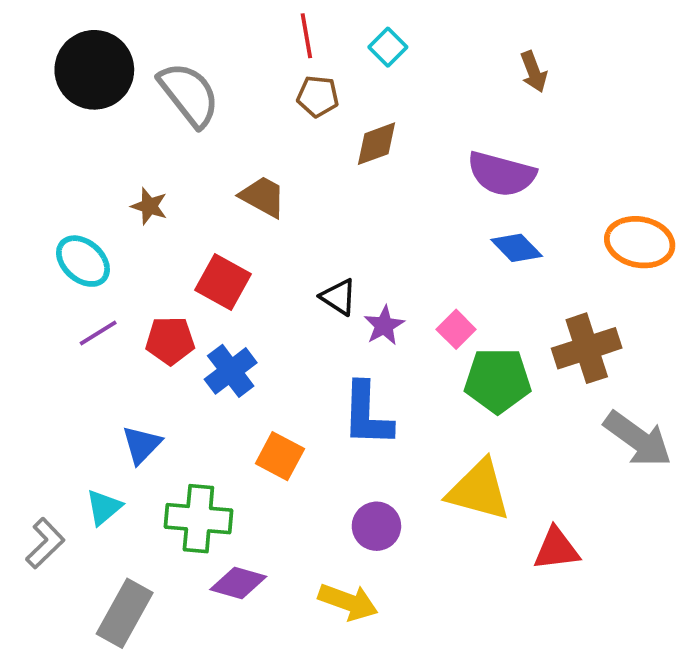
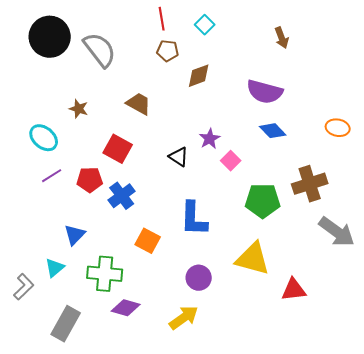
orange ellipse: (640, 242) -> (338, 128), size x0.7
purple star: (384, 325) -> (210, 139), moved
pink square: (456, 329) -> (231, 161), moved
yellow arrow: (348, 602) -> (184, 318), turned -56

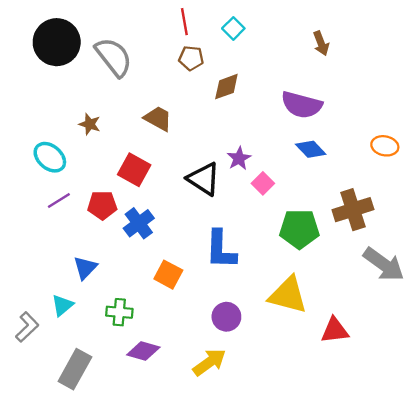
black triangle: (179, 157) -> (204, 179), size x1.5
green cross: (105, 274) -> (119, 312), size x0.7

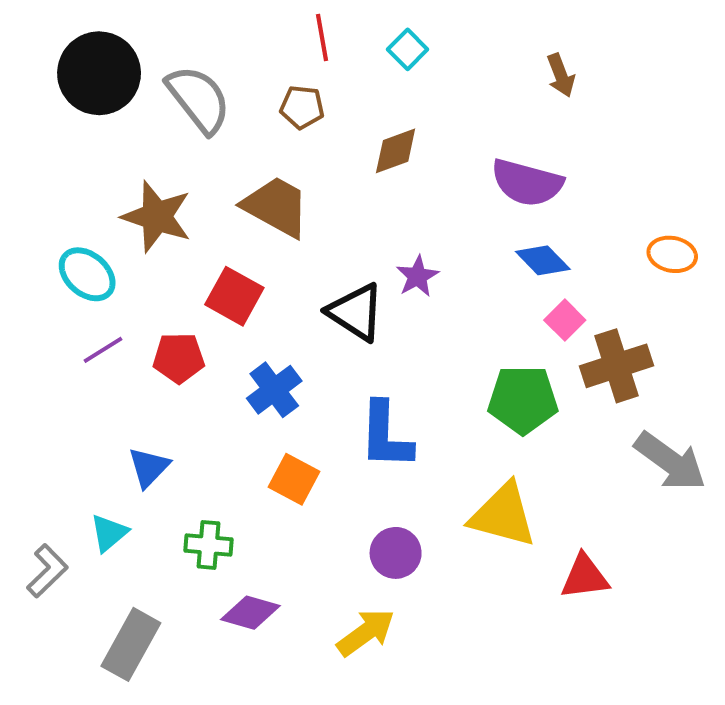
brown pentagon: (191, 58) -> (302, 107), moved
brown trapezoid: (158, 118) -> (276, 207), size x1.4
brown star: (90, 124) -> (157, 217), size x1.8
pink square: (263, 183) -> (565, 320), moved
blue cross: (139, 223) -> (274, 390), moved

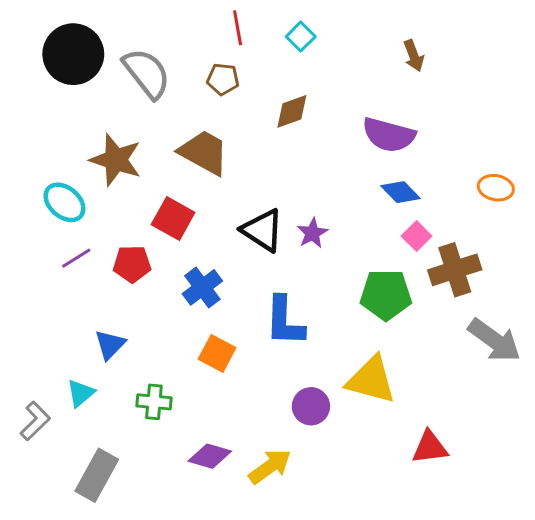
purple star: (417, 276) -> (312, 233), moved
purple circle: (396, 553) -> (311, 406), moved
red triangle: (585, 577) -> (430, 447), moved
purple diamond: (250, 613) -> (210, 456), moved

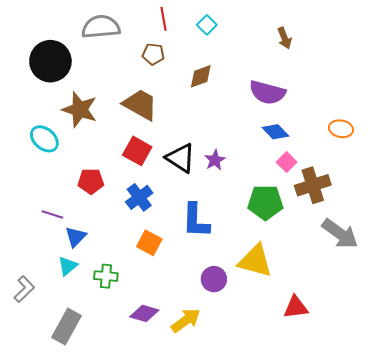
black circle: (73, 54) -> (50, 61), moved
gray semicircle: (147, 73) -> (101, 27), moved, turned -57
red square: (173, 218) -> (137, 151), moved
purple line: (76, 258) -> (52, 215), moved, turned 50
cyan triangle: (81, 393) -> (68, 266), moved

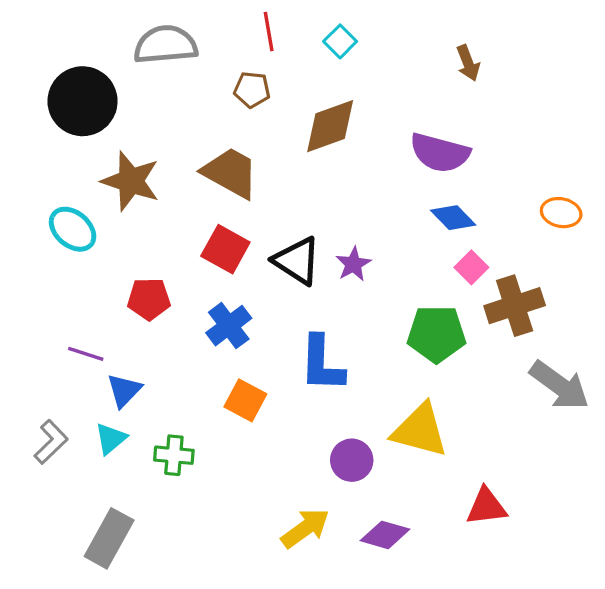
brown diamond: (201, 76) -> (330, 126), size x1.4
gray L-shape: (24, 289) -> (51, 442), moved
purple diamond: (144, 313) -> (385, 535), moved

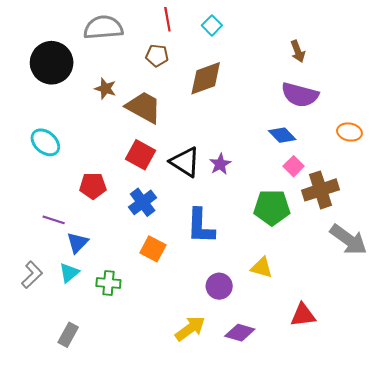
brown arrow: (468, 63) -> (298, 51), moved
purple semicircle: (440, 153) -> (300, 95), moved
brown star: (131, 181) -> (105, 89), moved, size x0.6
yellow triangle: (420, 430) -> (262, 268), size x0.6
gray rectangle: (109, 538) -> (68, 335), size x0.7

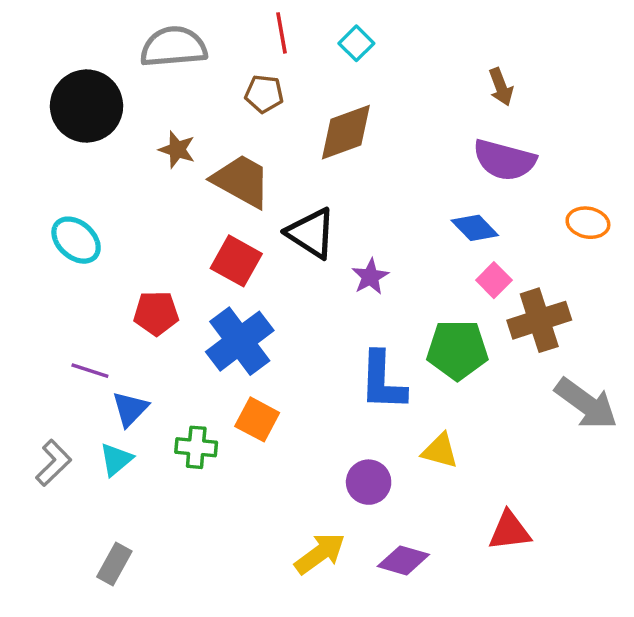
black triangle: (185, 162) -> (311, 233), moved
blue cross: (143, 202) -> (240, 341), size x1.4
blue L-shape: (201, 226) -> (383, 381), moved
green cross: (108, 283) -> (196, 447), moved

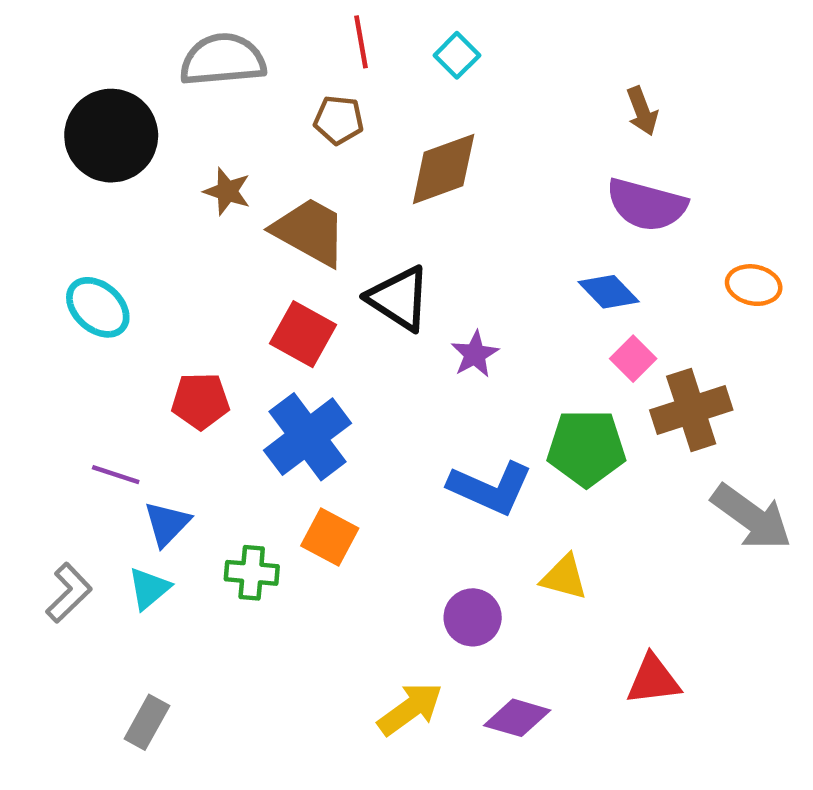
blue L-shape: (383, 381) -> (490, 488), turned -68

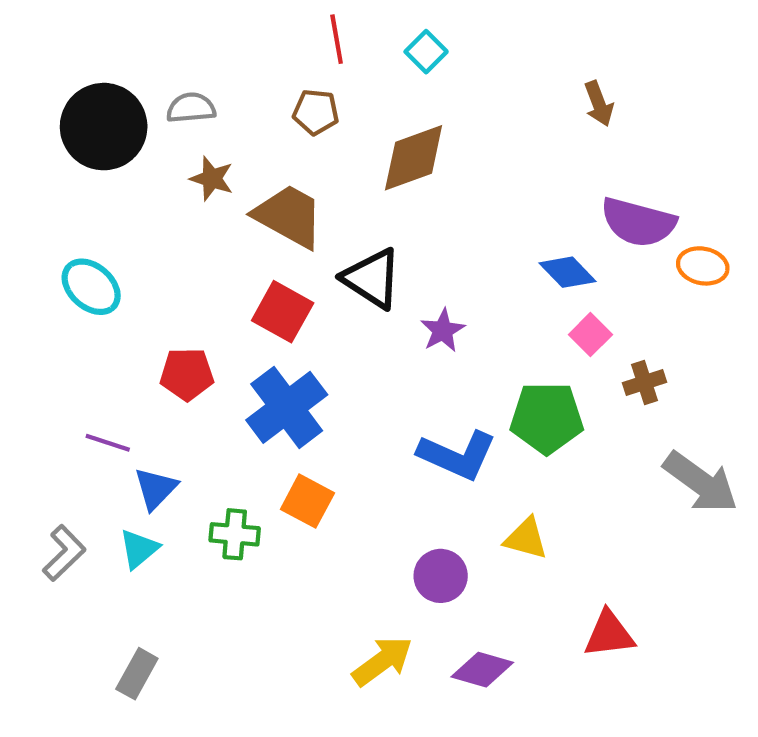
gray semicircle: (223, 60) -> (191, 108), moved, size x0.6
purple semicircle: (647, 205) -> (638, 222), moved
brown cross: (691, 410) -> (644, 382), size x0.6

